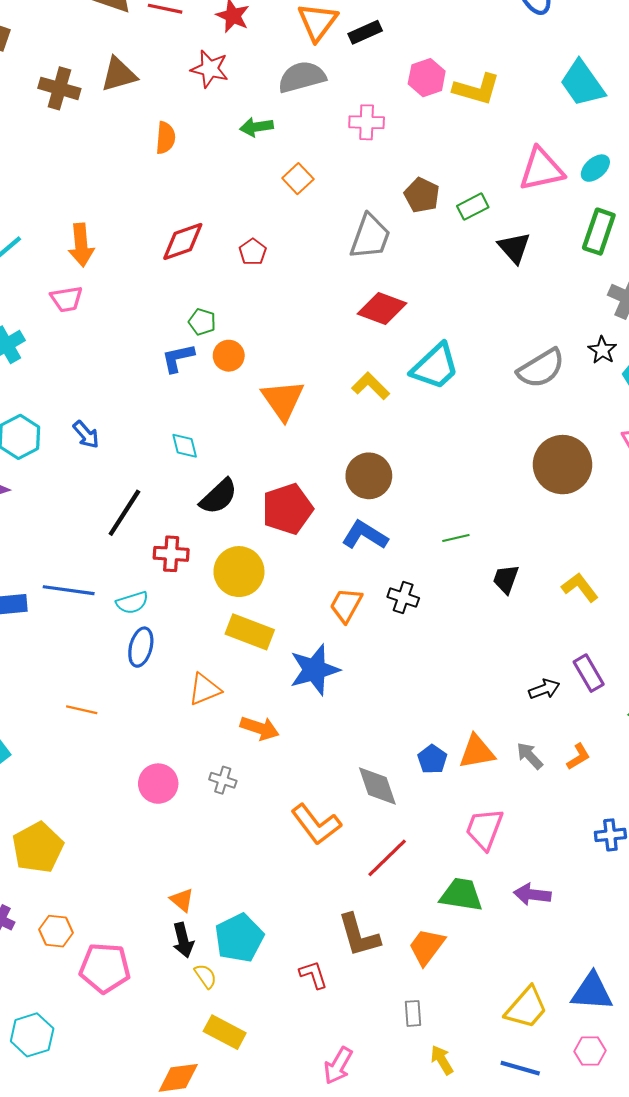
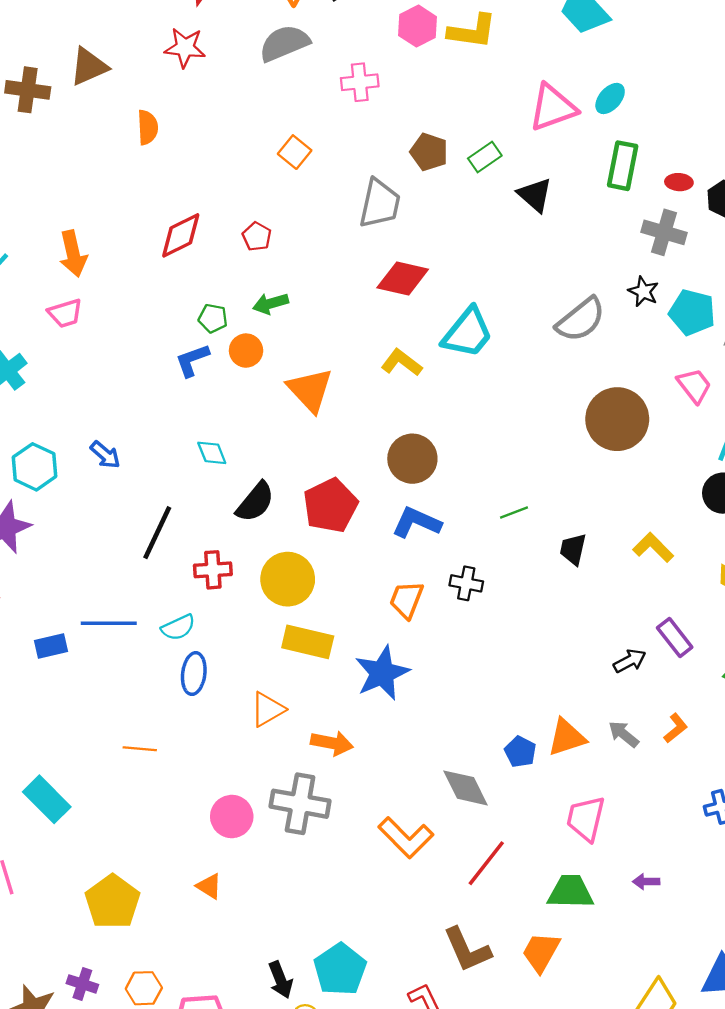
green arrow: (256, 127) -> (271, 303), moved
gray cross: (223, 780) -> (300, 804), size x2.0
purple arrow: (532, 894) -> (646, 882), size x0.7
orange triangle: (182, 900) -> (209, 886), moved

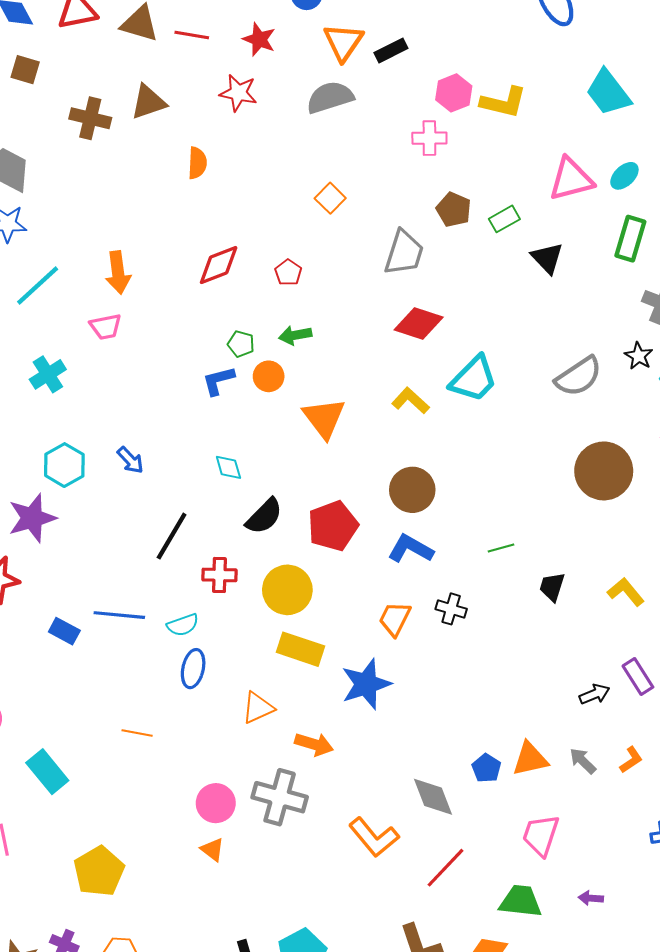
pink cross: (360, 82) -> (429, 138), moved
blue rectangle: (51, 646) -> (64, 631), turned 36
orange triangle: (209, 886) -> (213, 850), moved

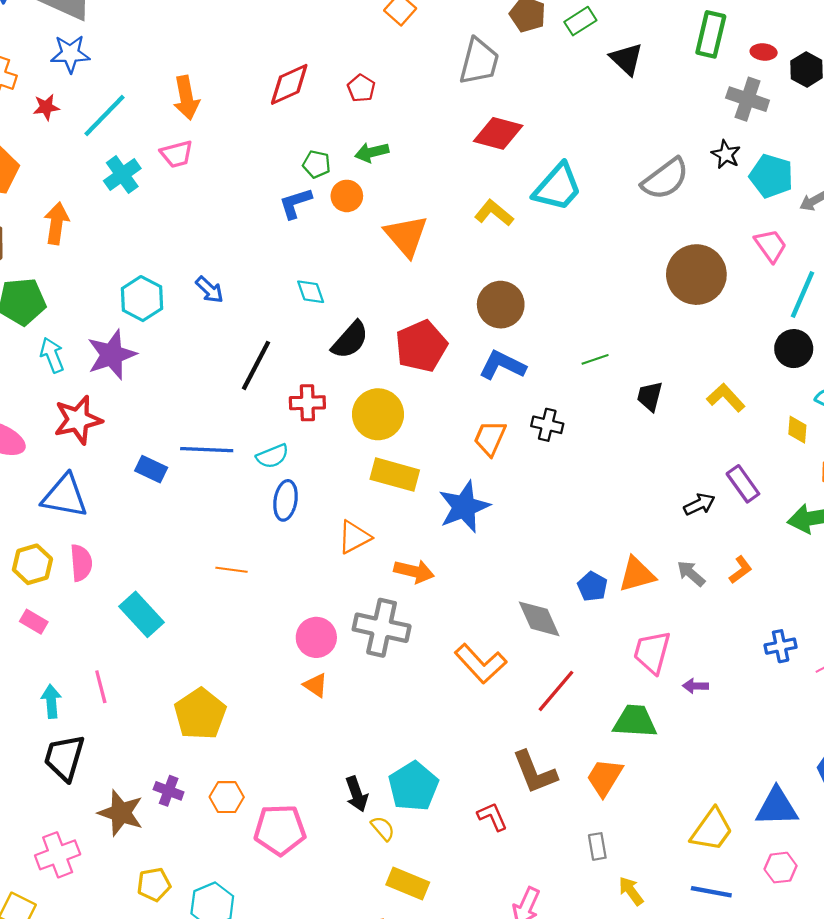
cyan cross: (48, 374) -> (122, 175), moved
purple arrow: (591, 898) -> (695, 686), moved

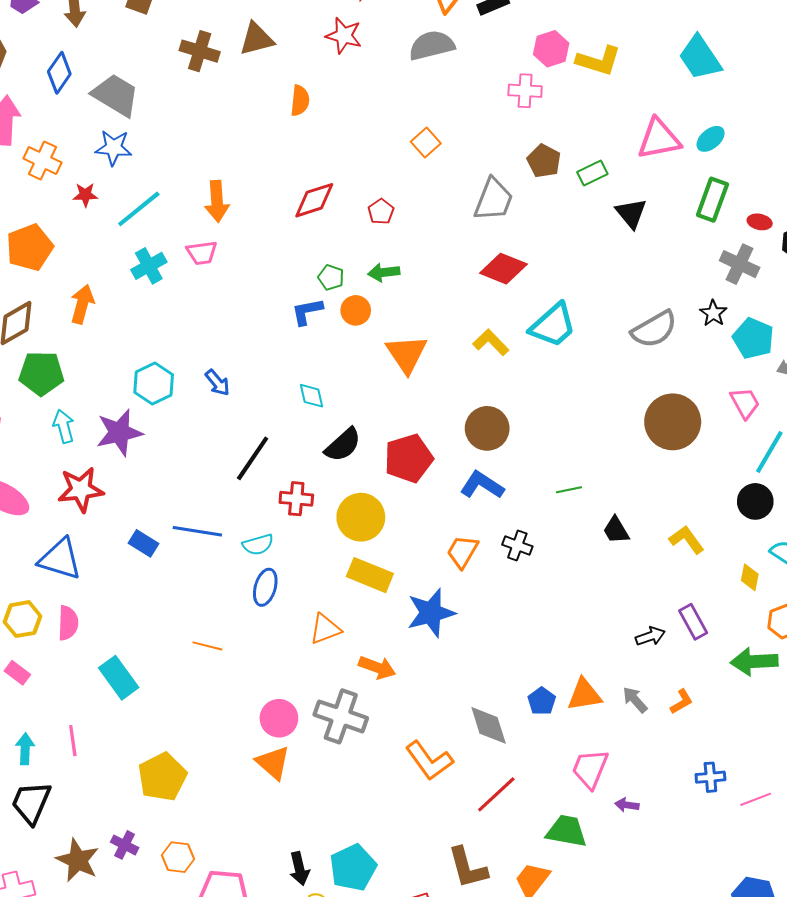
black trapezoid: (650, 396) -> (616, 530), turned -52
orange triangle: (316, 685) -> (273, 763), size x1.5

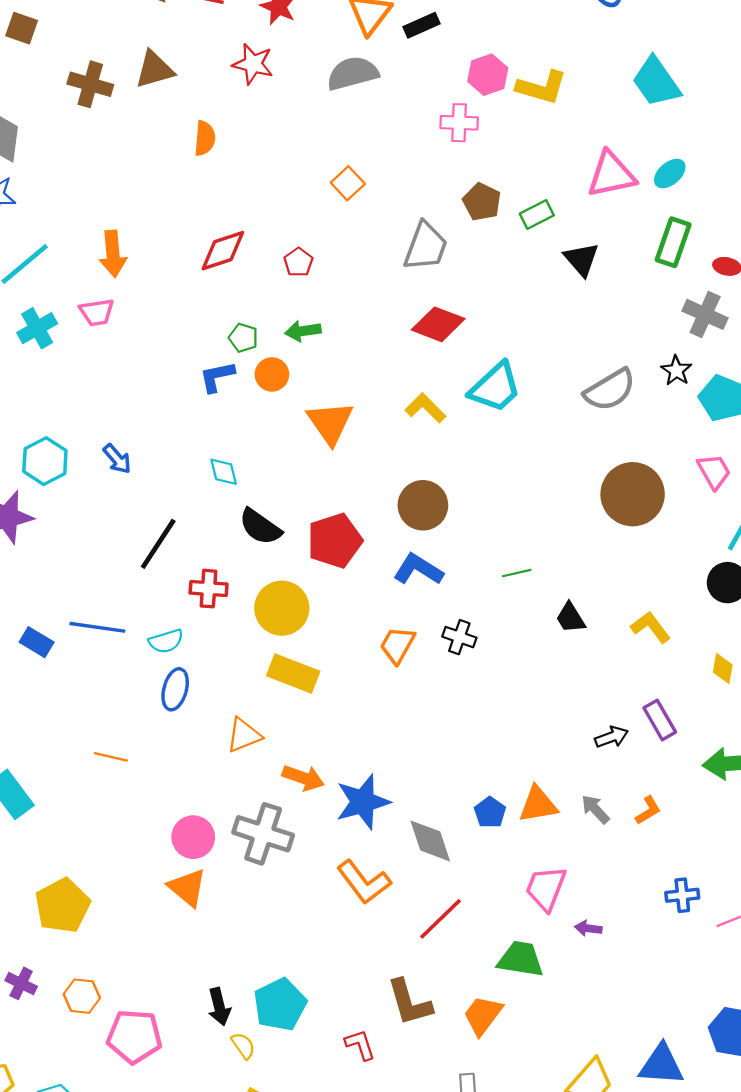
black semicircle: (343, 445) -> (260, 527), turned 78
blue star: (431, 613) -> (363, 802), moved

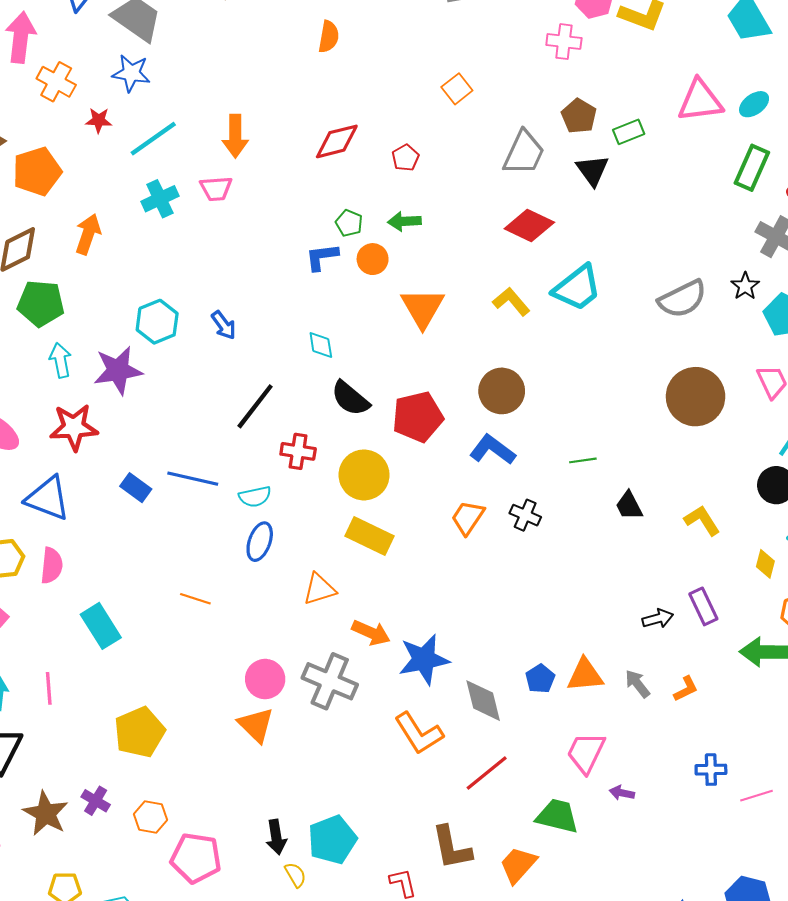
black triangle: (581, 259) -> (592, 170), moved

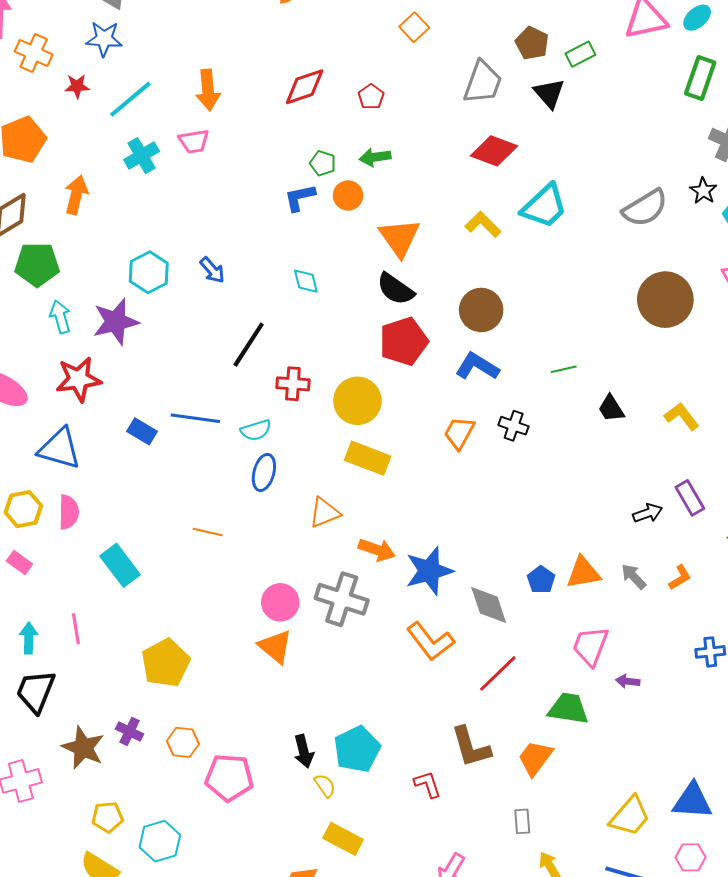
black semicircle: (350, 398) -> (395, 289), moved

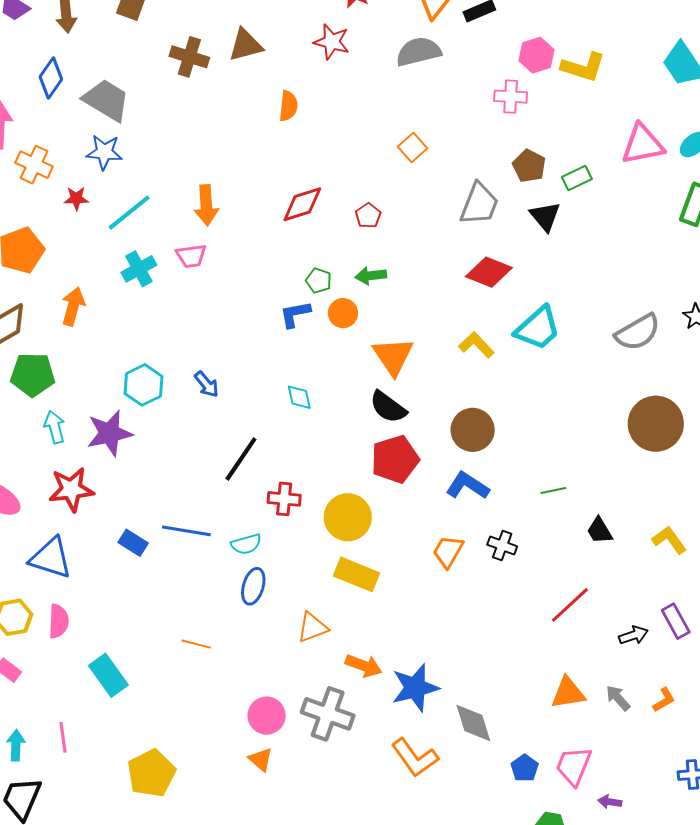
blue pentagon: (541, 580) -> (525, 768), moved
orange triangle: (275, 647) -> (261, 759), size x0.7
red line: (498, 673) -> (570, 605), moved

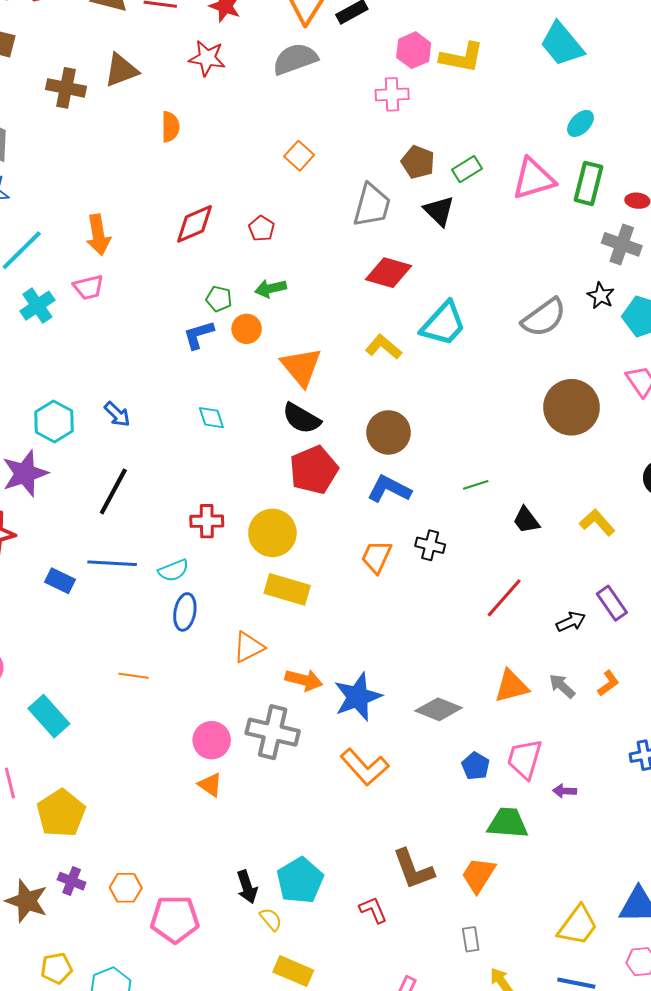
pink triangle: (643, 144) -> (533, 179), moved
black line: (241, 459) -> (113, 491), moved
gray diamond: (473, 723) -> (439, 709), moved, turned -45
yellow pentagon: (151, 773) -> (61, 813), moved

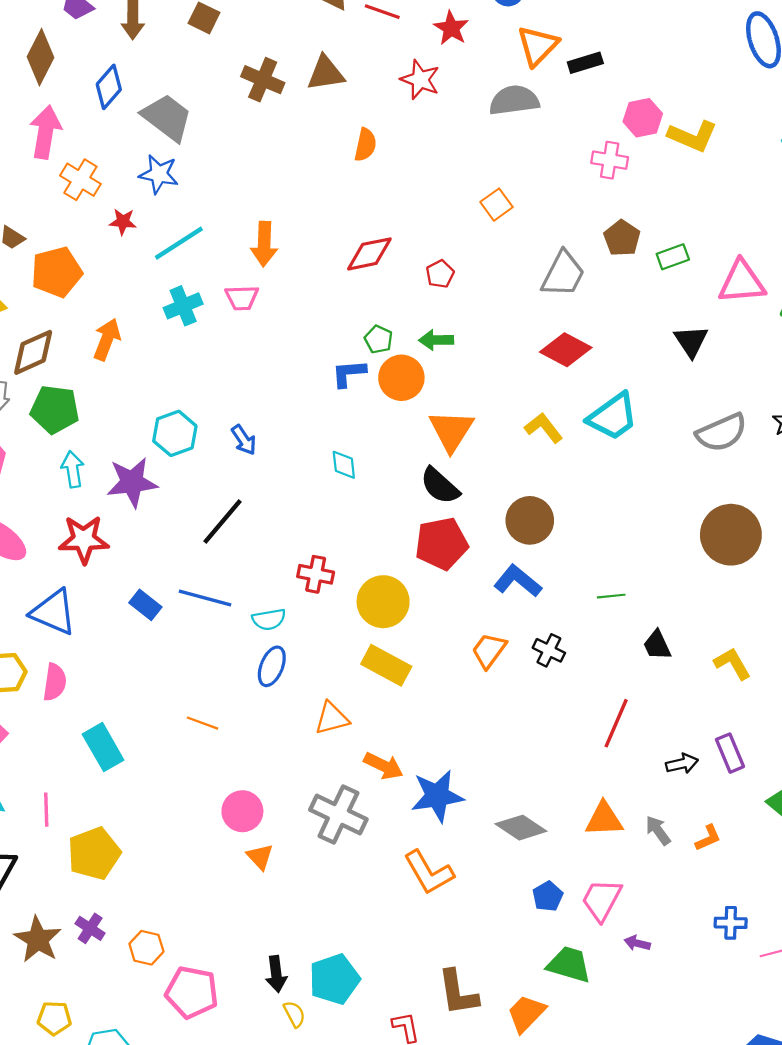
black triangle: (439, 211) -> (691, 341), moved
orange circle: (247, 329) -> (401, 378), size x1.4
red line: (504, 598) -> (616, 723), turned -30
pink circle: (212, 740) -> (242, 811), moved

